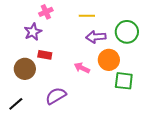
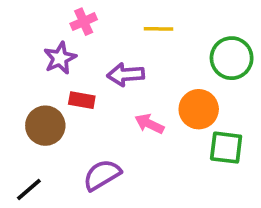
purple arrow: (96, 37) -> (126, 75), moved

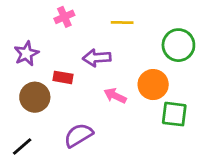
purple star: (60, 58) -> (26, 54), moved

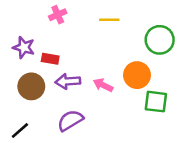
purple star: (26, 54) -> (24, 47), turned -30
purple arrow: (97, 58) -> (68, 81), moved
red rectangle: (63, 77) -> (50, 59), moved

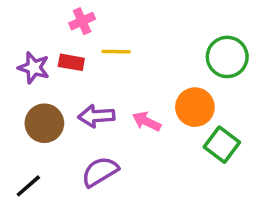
yellow line: (109, 20) -> (116, 52), moved
red rectangle: (50, 59) -> (71, 62), moved
green square: (156, 102) -> (222, 145), turned 30

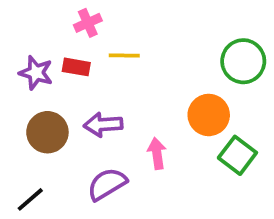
pink arrow: (147, 121) -> (157, 153), moved, turned 56

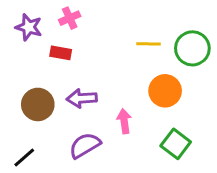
yellow line: (124, 55) -> (148, 44), moved
purple star: (36, 73) -> (29, 27), moved
green square: (237, 155) -> (176, 144), moved

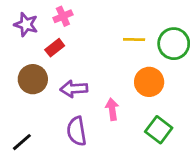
red rectangle: (61, 53) -> (55, 48), turned -48
brown circle: (38, 104) -> (33, 79), moved
purple semicircle: (85, 145) -> (77, 131), turned -68

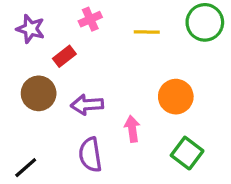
pink cross: (63, 16) -> (90, 19), moved
yellow line: (134, 39) -> (147, 32), moved
green circle: (174, 44) -> (205, 22), moved

